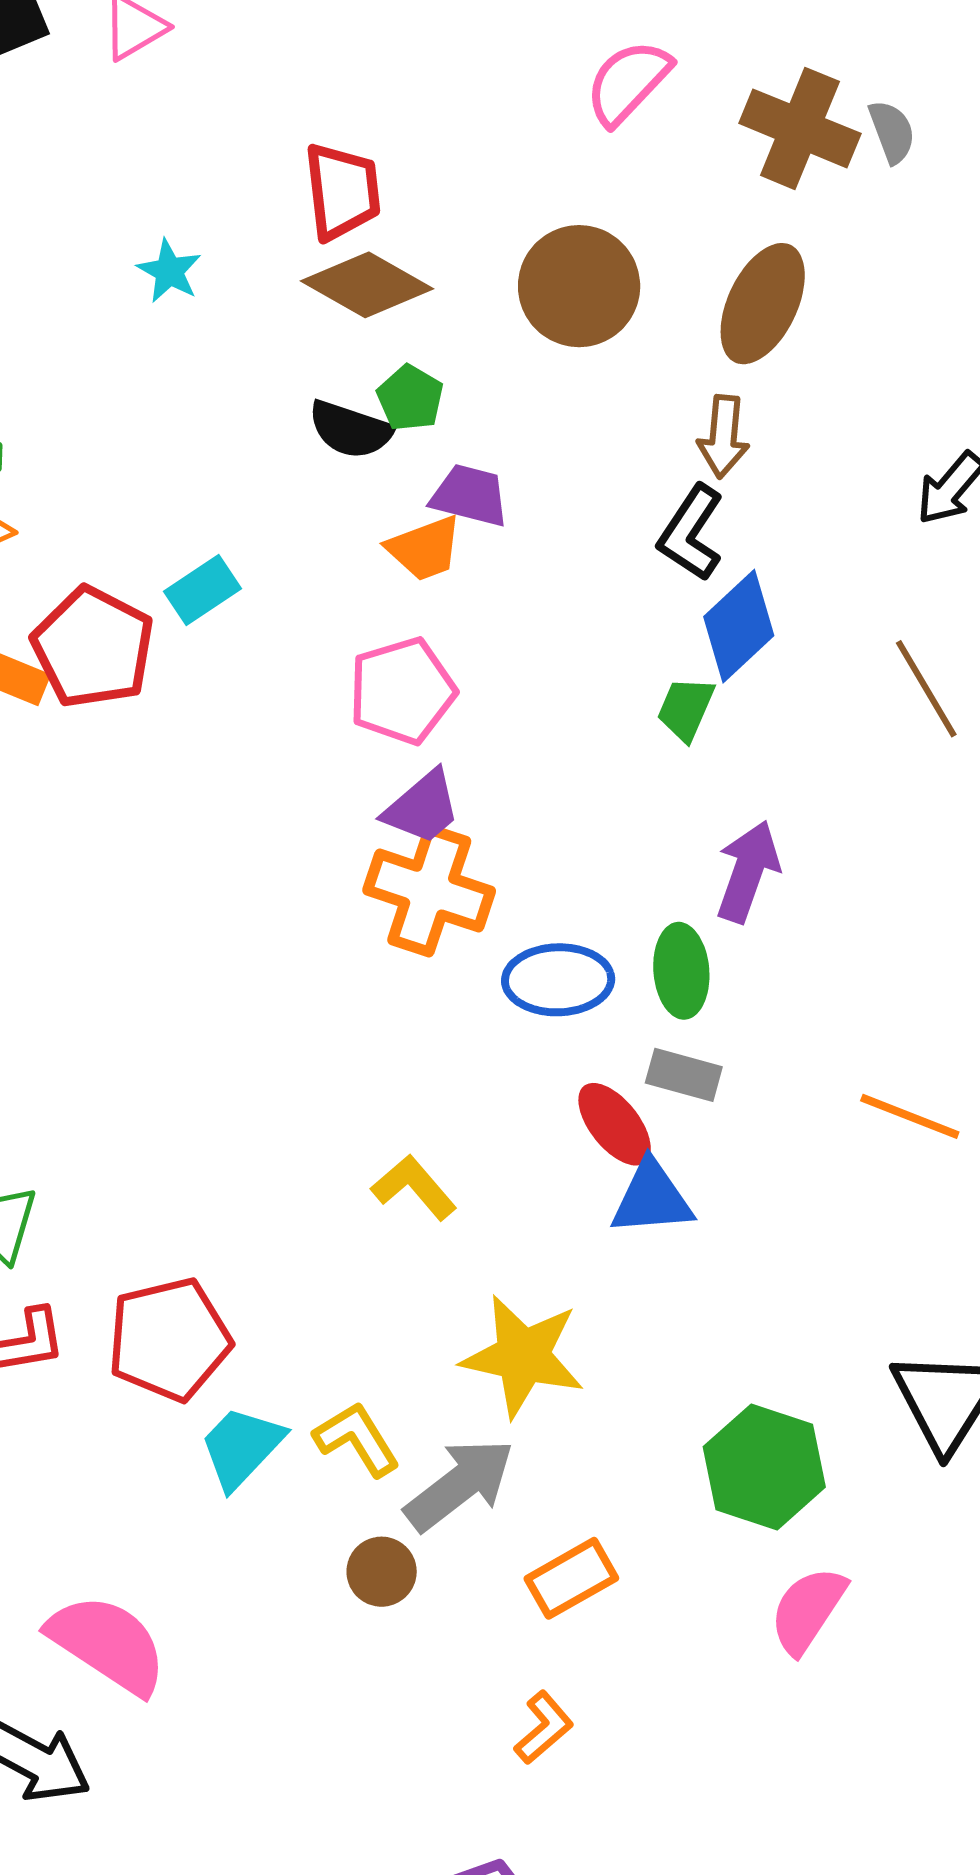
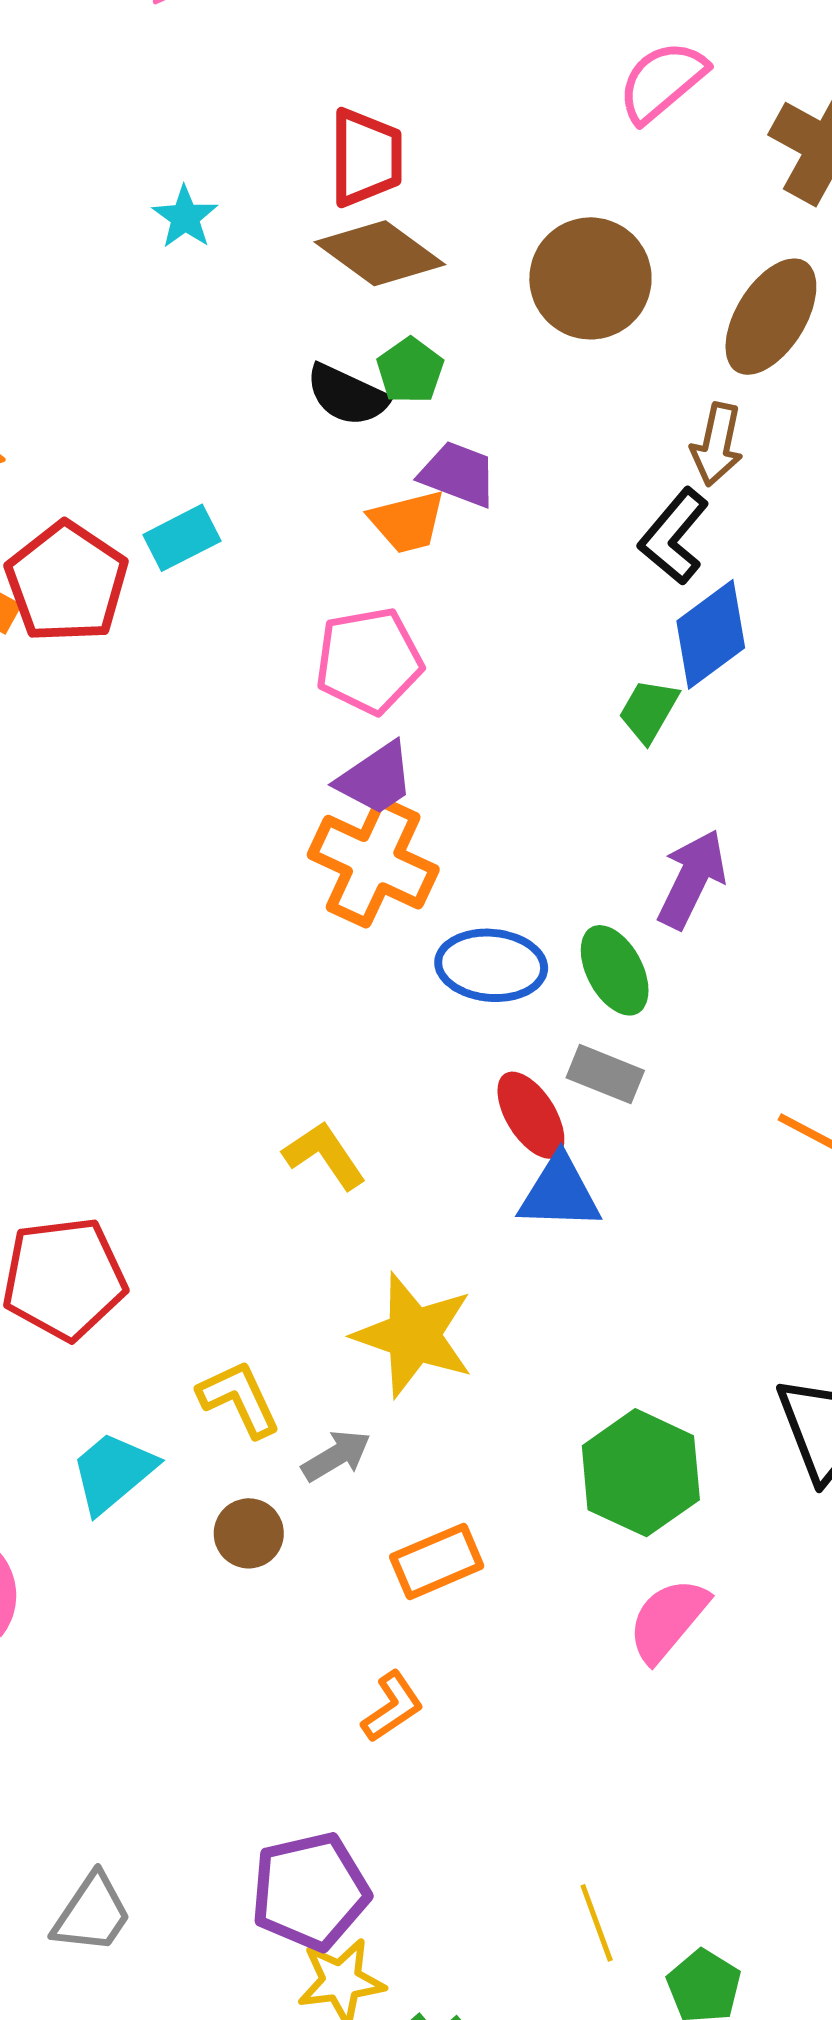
green ellipse: (681, 971) -> (615, 970), turned -30
cyan trapezoid: (242, 1447) -> (113, 1472), moved
gray arrow: (460, 1485) -> (336, 1456), size x0.6

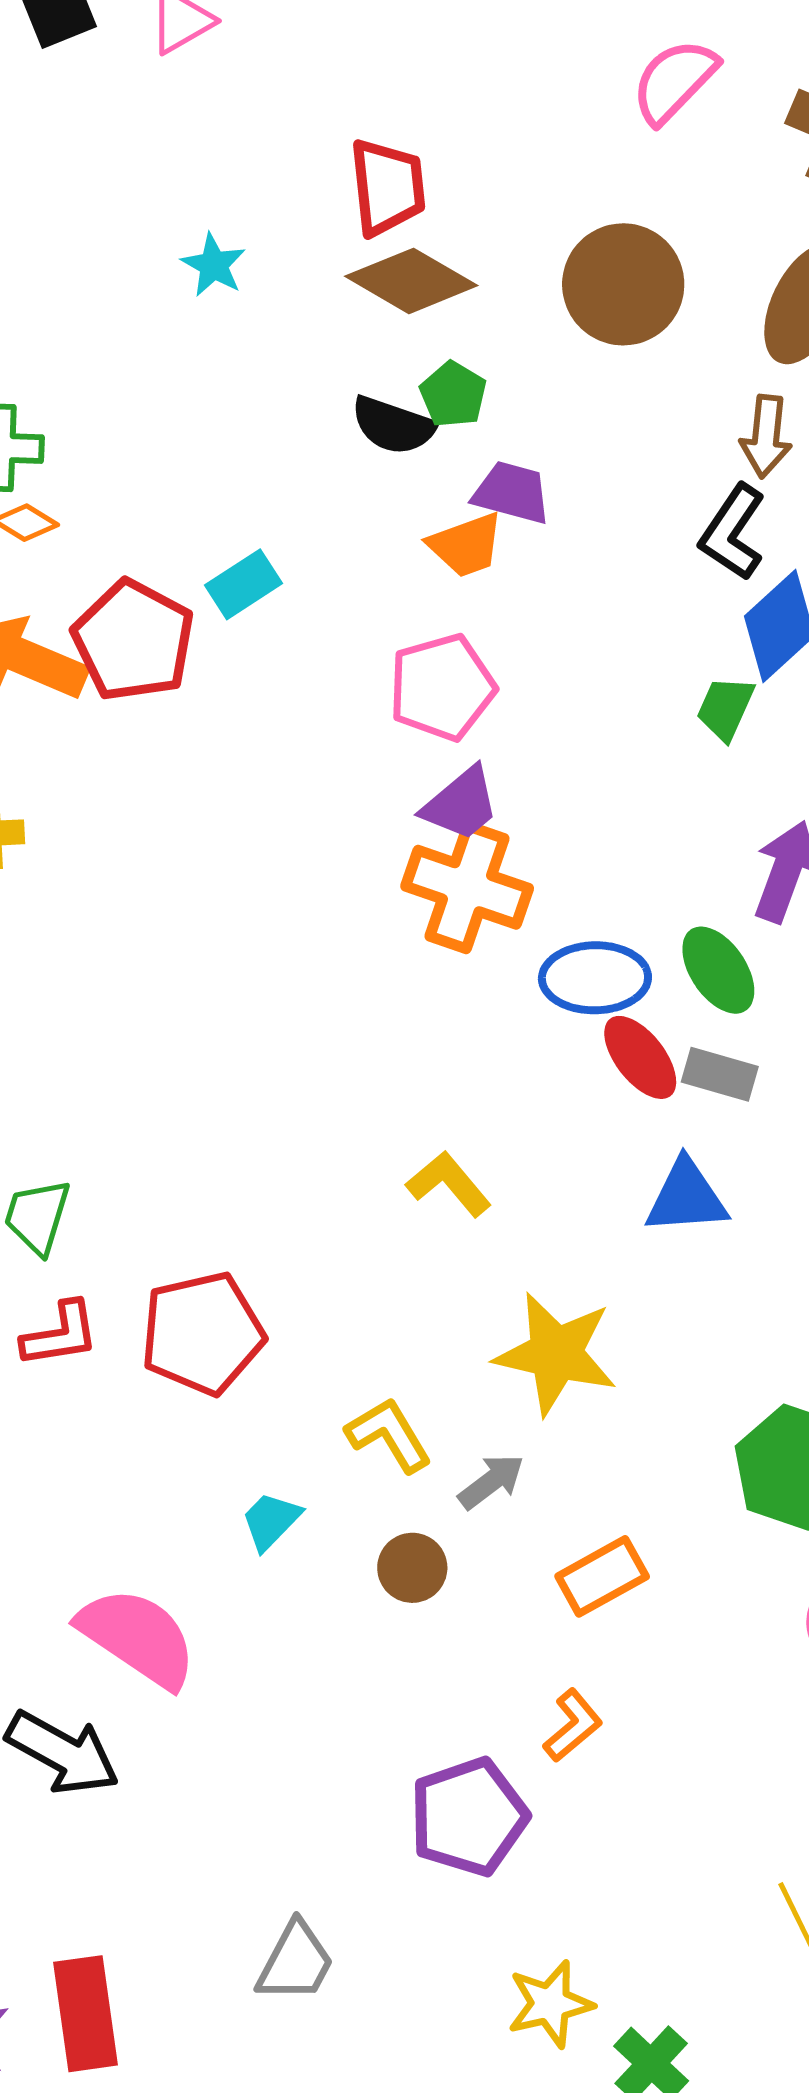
red ellipse: (531, 1115) -> (640, 1057), moved
cyan trapezoid: (113, 1472) -> (271, 1521), size x0.7
purple pentagon: (310, 1891) -> (469, 1817), moved

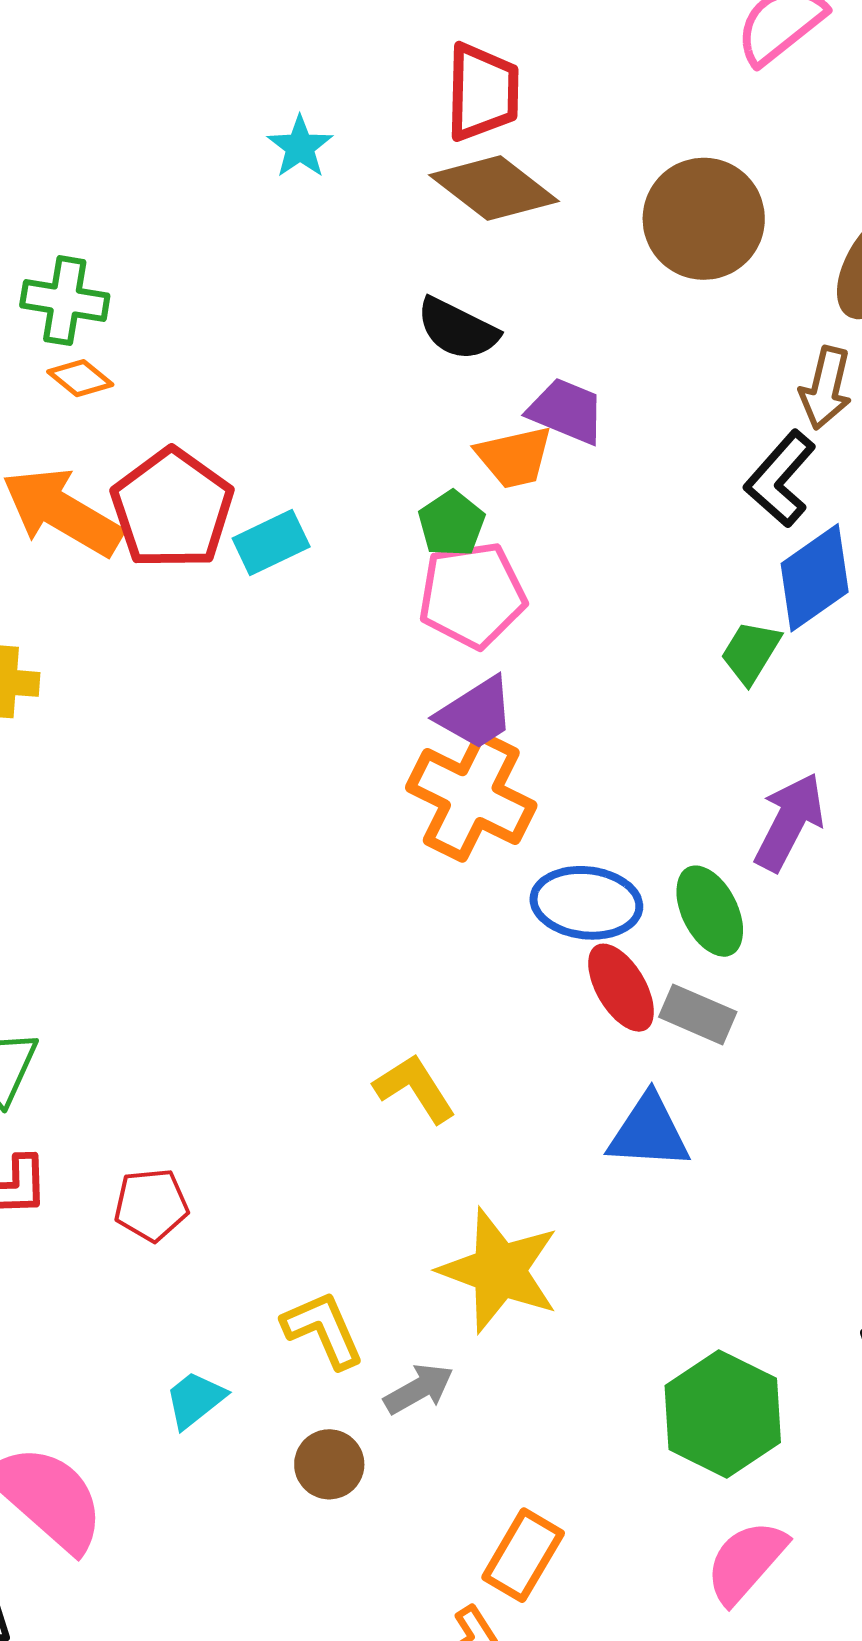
green pentagon: (453, 395) -> (452, 524), moved
cyan rectangle: (244, 584) -> (271, 542), moved
red pentagon: (202, 1333) -> (151, 1205), size x0.6
orange rectangle: (602, 1576) -> (523, 1555), moved, turned -38

